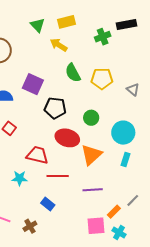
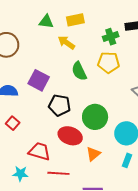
green triangle: (38, 25) -> (46, 22), turned -42
yellow pentagon: (102, 79) -> (108, 62), moved
green circle: (91, 118) -> (95, 117), size x1.6
orange triangle: (91, 155) -> (93, 154), size x0.7

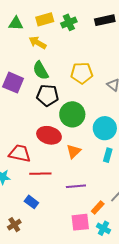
green cross: (111, 37) -> (69, 22), moved
yellow pentagon: (108, 62) -> (82, 73), moved
green semicircle: (79, 71) -> (41, 71), moved
black pentagon: (60, 105) -> (48, 95), moved

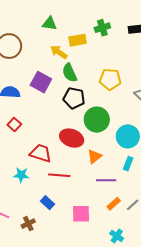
yellow rectangle: (45, 19) -> (78, 40), moved
yellow arrow: (38, 43) -> (59, 52), moved
purple line: (76, 186) -> (106, 180), moved
orange rectangle: (98, 208) -> (114, 204), moved
pink square: (80, 222) -> (81, 214), moved

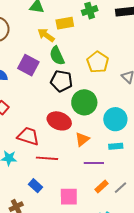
yellow pentagon: (110, 79) -> (98, 62), turned 30
cyan rectangle: (128, 164) -> (116, 146), turned 64

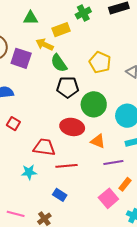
purple square: (28, 65) -> (21, 58), moved
orange triangle: (82, 139) -> (98, 141), turned -49
pink square: (69, 197) -> (108, 198), moved, turned -30

